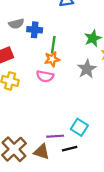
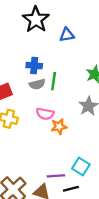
gray semicircle: (16, 24) -> (37, 84), moved
orange star: (52, 59) -> (59, 127), moved

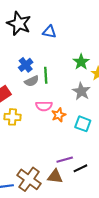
blue triangle: (67, 35) -> (49, 32), turned 32
blue cross: (34, 66) -> (26, 65), turned -32
cyan square: (81, 167) -> (83, 124), moved

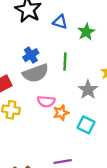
green star: (81, 62) -> (86, 32), moved
green line: (46, 75) -> (65, 62), moved
gray semicircle: (32, 81) -> (36, 73), size x1.6

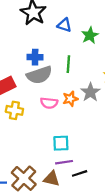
blue cross: (31, 55) -> (35, 57), turned 32
orange star: (61, 113) -> (70, 99), moved
cyan square: (86, 125) -> (61, 143), moved, turned -30

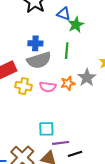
green star: (90, 35) -> (76, 25), moved
yellow cross: (14, 110) -> (24, 86), moved
cyan square: (61, 143) -> (46, 129), moved

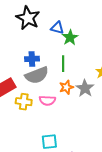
orange star: (68, 83) -> (66, 87), moved

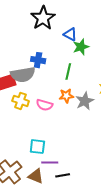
gray semicircle: (37, 75) -> (23, 75), moved

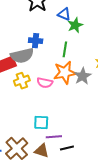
orange star: (66, 96) -> (65, 72), size x1.6
yellow cross: (21, 101) -> (22, 81), turned -35

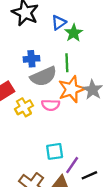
blue triangle: (64, 14) -> (59, 23), turned -48
gray semicircle: (22, 56) -> (44, 76), moved
purple line: (54, 137) -> (72, 165), turned -42

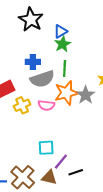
green star: (74, 33) -> (63, 44), moved

